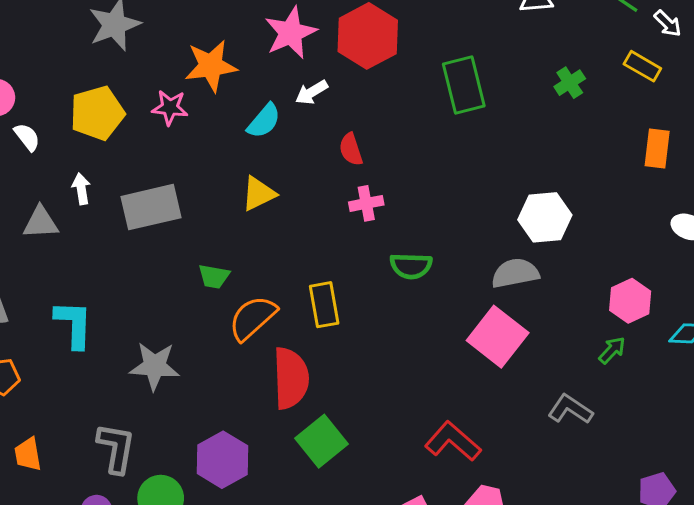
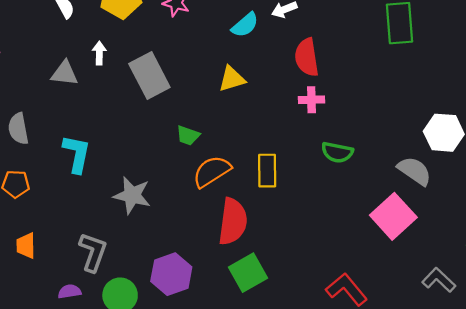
red semicircle: (351, 149) -> (307, 57), size x1.5
gray rectangle: (151, 207) -> (149, 76), turned 66
gray semicircle: (515, 273) -> (415, 171), turned 36

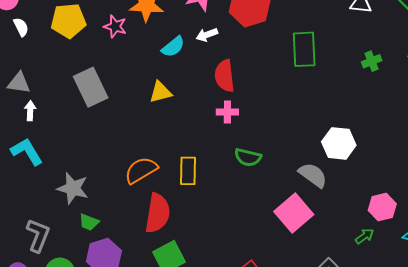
white arrow: (99, 53) -> (30, 111), moved
green trapezoid: (188, 135) -> (89, 222), moved
cyan L-shape: (77, 154) -> (27, 152), turned -44

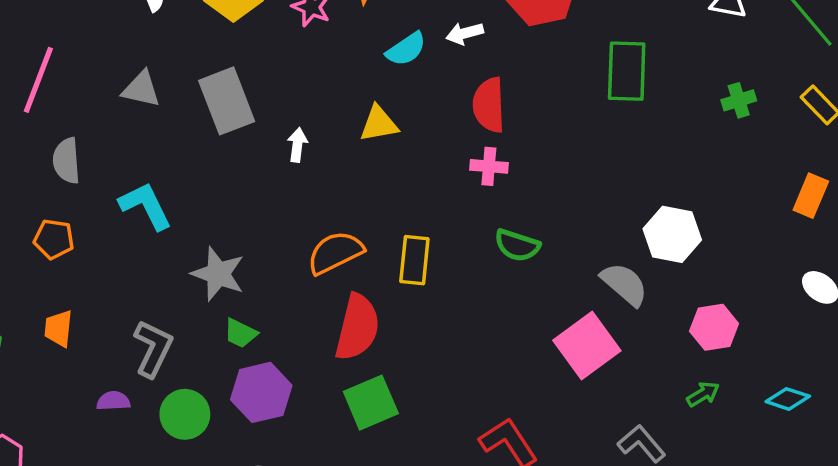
gray rectangle: (91, 87) -> (227, 101), moved
white arrow: (30, 111) -> (297, 145), moved
pink hexagon: (382, 207) -> (714, 327), moved

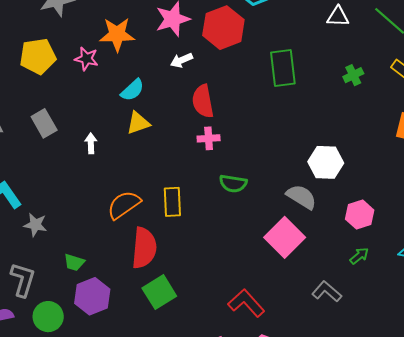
cyan semicircle: (406, 49) -> (132, 90), moved
gray rectangle: (227, 101) -> (44, 123), size x0.7
gray star: (218, 274) -> (35, 225), moved, size x0.7

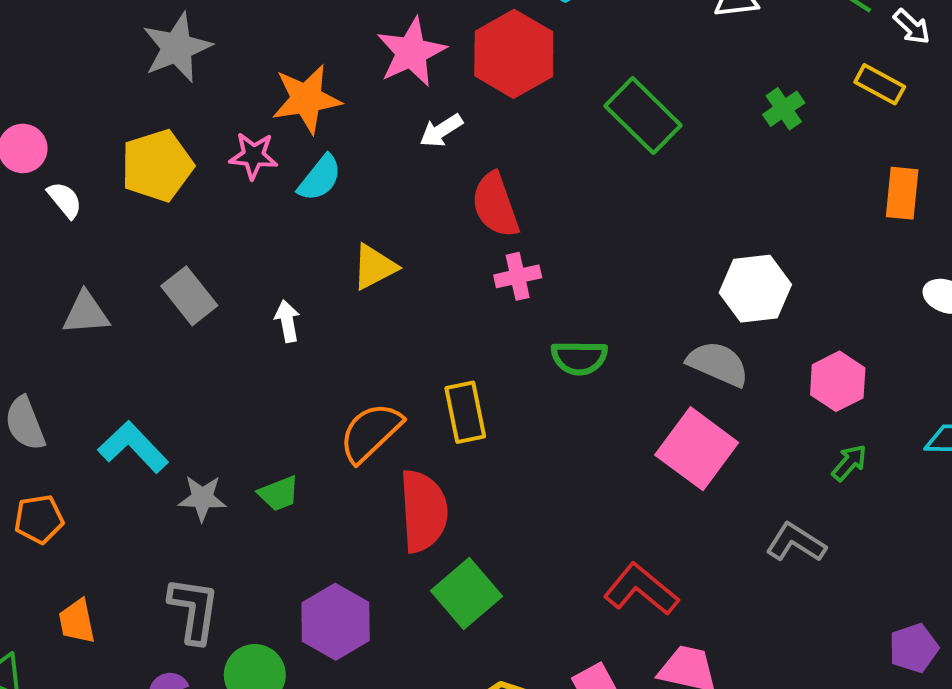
green rectangle: (283, 68) -> (643, 116), turned -30
cyan semicircle: (132, 90) -> (320, 178), moved
green trapezoid: (74, 262) -> (279, 494), moved, turned -30

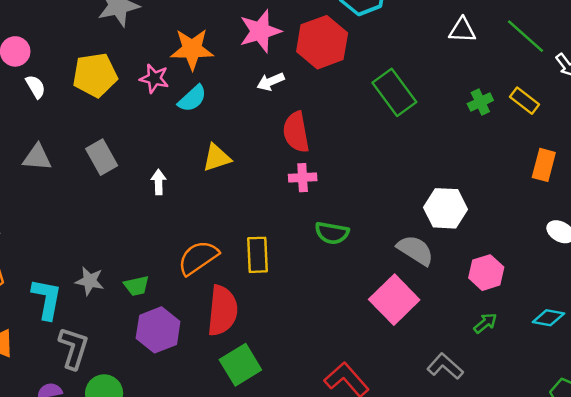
yellow rectangle: (880, 84) -> (525, 101), moved
cyan L-shape: (133, 447) -> (47, 299), moved, turned 45
purple hexagon: (336, 622) -> (158, 330), moved

